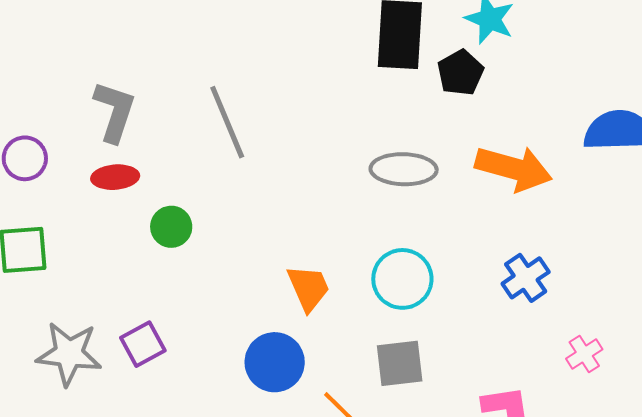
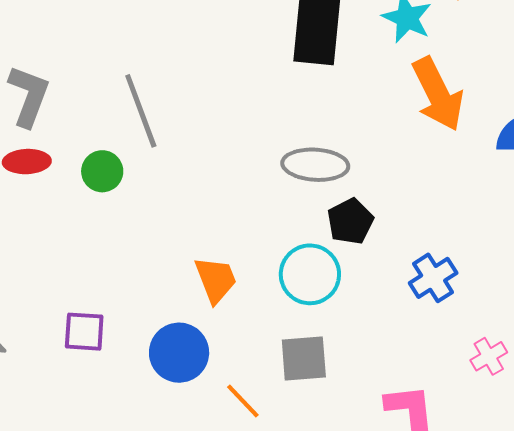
black pentagon: (460, 73) -> (350, 221), moved
orange arrow: (514, 168) -> (438, 94), moved, turned 46
green circle: (171, 227) -> (102, 171), moved
purple square: (143, 344) -> (84, 332), moved, turned 30

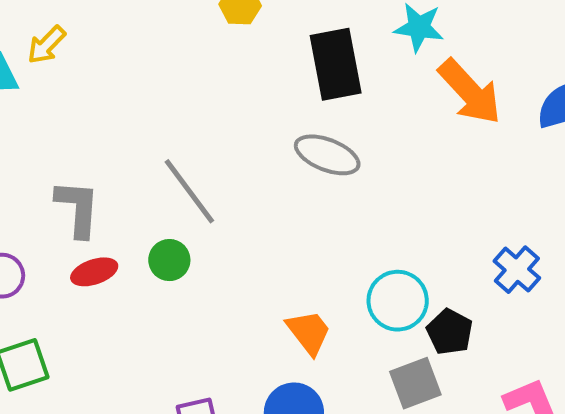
gray ellipse: (315, 165) -> (327, 155), moved, turned 34
black pentagon: (350, 221) -> (450, 332), moved

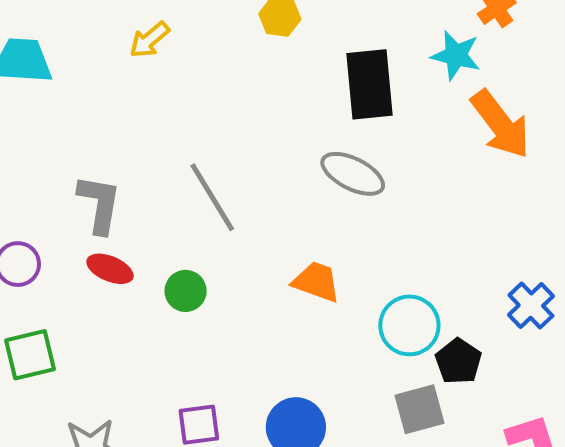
yellow arrow: (46, 45) -> (149, 40), moved
green circle: (169, 260) -> (186, 291), moved
red ellipse: (94, 272) -> (110, 269), turned 36
orange trapezoid: (309, 332) -> (316, 282), moved, turned -38

